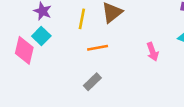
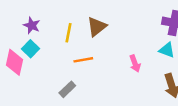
gray rectangle: (92, 82) -> (67, 89), moved

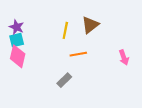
purple star: (32, 25) -> (17, 27), moved
cyan square: (30, 49) -> (17, 40), moved, turned 32

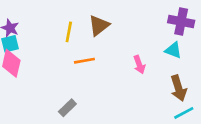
gray rectangle: (64, 80) -> (67, 108), moved

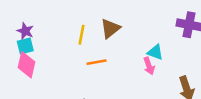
cyan triangle: (173, 50) -> (155, 52), moved

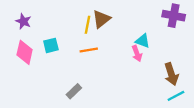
yellow line: (82, 35) -> (88, 25), moved
cyan square: (25, 46) -> (51, 45), moved

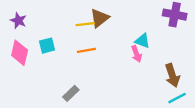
yellow line: (88, 25) -> (85, 24), turned 72

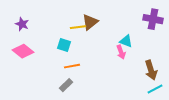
cyan square: (47, 46) -> (64, 45), moved, turned 32
orange line: (86, 50) -> (72, 66), moved
pink diamond: (20, 53) -> (23, 51), turned -65

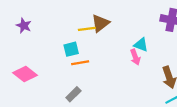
cyan square: (64, 45) -> (71, 49), turned -32
pink diamond: (23, 51) -> (25, 74), moved
orange line: (72, 66) -> (80, 63), moved

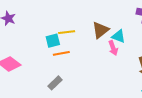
brown triangle: (100, 23) -> (100, 30), moved
yellow line: (87, 29) -> (67, 32), moved

